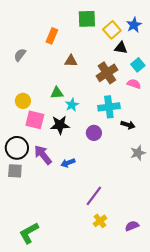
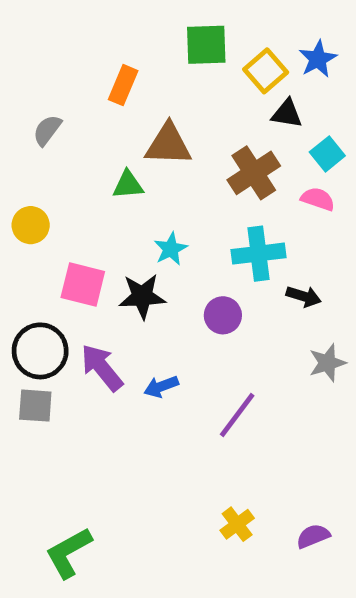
brown triangle: (71, 61) -> (168, 144), size x1.5
green triangle: (57, 93) -> (128, 185), moved
yellow circle: (23, 101) -> (31, 225), moved
purple line: (94, 196) -> (237, 415), moved

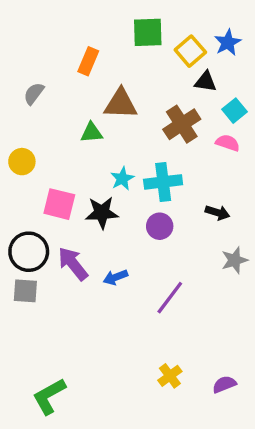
cyan cross: (258, 254) -> (163, 182), moved

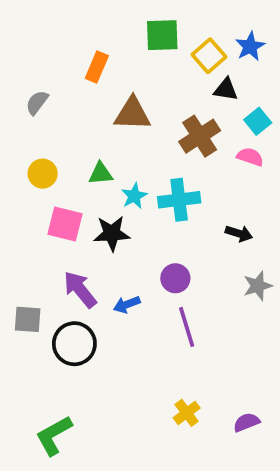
green triangle: (92, 133) -> (101, 174), moved
yellow circle: (22, 162) -> (43, 174), moved
purple circle: (160, 226) -> (175, 278), moved
black circle: (29, 252) -> (74, 344), moved
purple line: (170, 298) -> (187, 327), turned -54

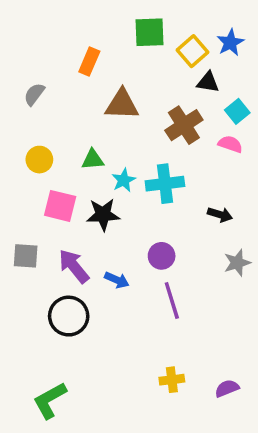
blue arrow: (127, 304) -> (117, 280), turned -135
gray square: (28, 319) -> (26, 256), moved
yellow cross: (187, 413) -> (172, 380), turned 30

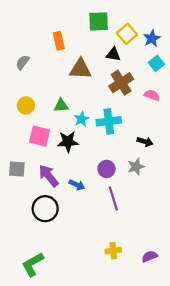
blue star: (230, 43) -> (152, 38), moved
orange rectangle: (89, 61) -> (59, 41), turned -36
black triangle: (208, 82) -> (113, 54), moved
cyan square: (237, 111) -> (156, 63), moved
gray star: (237, 263) -> (136, 167), moved

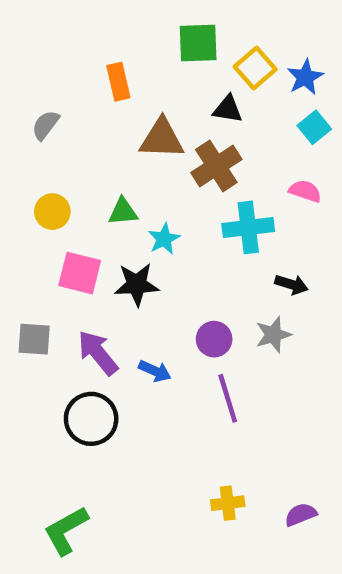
brown cross: (121, 83) -> (216, 166), moved
cyan cross: (109, 121) -> (248, 227), moved

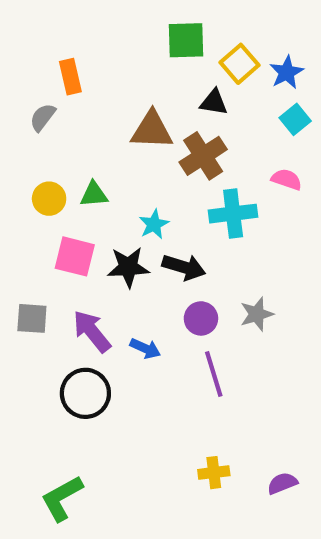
orange rectangle: (118, 82) -> (70, 77), moved
green triangle: (123, 212) -> (94, 194), moved
black arrow: (292, 284) -> (184, 267), moved, size x1.4

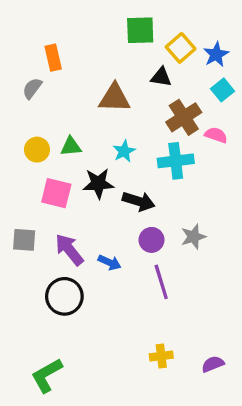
brown cross: (203, 156) -> (184, 117), moved
cyan star: (154, 224) -> (124, 151), moved
black star: (128, 267) -> (98, 183), moved

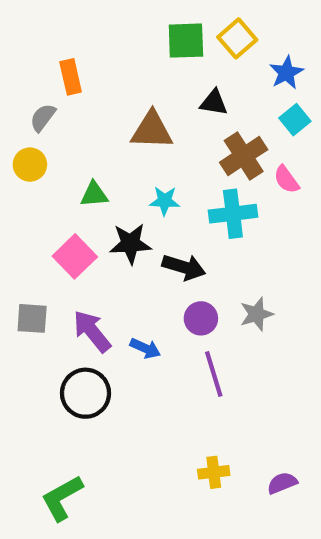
yellow square: (181, 48) -> (237, 38), moved
pink semicircle: (216, 135) -> (286, 179), turned -145
yellow circle: (37, 150) -> (30, 165), moved
cyan star: (124, 151) -> (165, 201), turned 30
pink square: (56, 193) -> (75, 256), turned 32

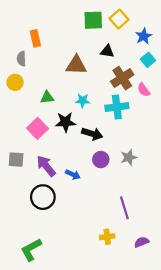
gray semicircle: (43, 117) -> (21, 59), turned -40
purple line: (214, 374) -> (124, 208), moved

